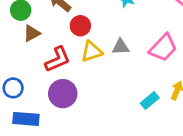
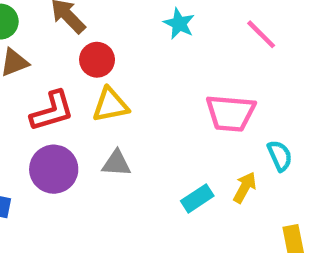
gray triangle: (121, 47) -> (116, 163), moved
pink trapezoid: (163, 48) -> (230, 113), turned 44

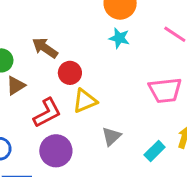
gray triangle: (116, 163) -> (111, 136), moved, turned -36

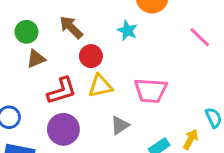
cyan star: (119, 38) -> (127, 31), moved
pink trapezoid: (165, 90) -> (151, 91), moved

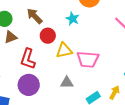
yellow triangle: (100, 86) -> (64, 50), moved
red L-shape: (62, 91) -> (28, 59), turned 125
gray triangle: (120, 125) -> (67, 83), turned 32

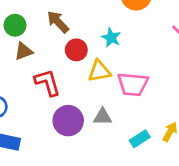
cyan star: (73, 19) -> (111, 38), moved
red L-shape: (28, 59) -> (47, 83), turned 145
purple circle: (29, 85) -> (68, 121), moved

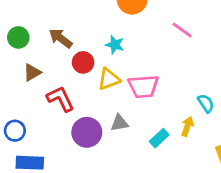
green circle: (15, 25) -> (18, 37), moved

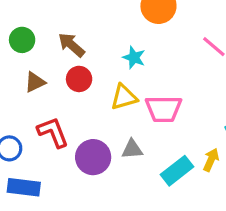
red circle: (83, 62) -> (79, 79), moved
red L-shape: (60, 99) -> (53, 132), moved
cyan rectangle: (159, 138) -> (177, 171), size x1.4

